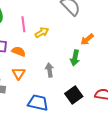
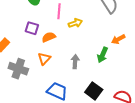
orange semicircle: (19, 51) -> (49, 37), turned -56
black square: (74, 95) -> (94, 91), turned -30

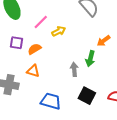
pink line: (59, 11) -> (41, 22), turned 49
orange triangle: (44, 59) -> (33, 71), turned -48
gray arrow: (75, 62) -> (74, 69), moved

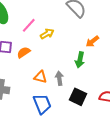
gray arrow: (74, 69) -> (59, 78), moved
orange triangle: (33, 71) -> (40, 77), moved
blue trapezoid: (51, 101) -> (42, 104), turned 55

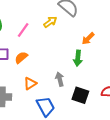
yellow arrow: (47, 34) -> (50, 22), moved
orange triangle: (40, 77) -> (30, 84), moved, turned -40

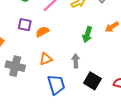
green arrow: (78, 58) -> (87, 34), moved

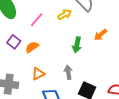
purple square: (25, 25) -> (14, 42), turned 32

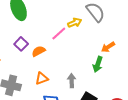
pink line: (37, 20) -> (59, 34), moved
green arrow: (77, 45) -> (98, 64), moved

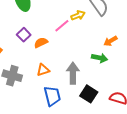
green arrow: (98, 64) -> (100, 58), turned -98
gray arrow: (72, 81) -> (73, 73), size x1.5

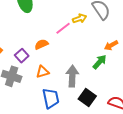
purple square: (24, 35) -> (22, 56), moved
green arrow: (100, 58) -> (100, 62), turned -63

